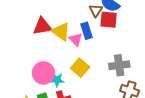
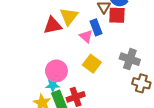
yellow triangle: (61, 32) -> (69, 16), moved, turned 36
gray cross: (119, 65) -> (130, 59), turned 30
cyan star: (57, 80) -> (53, 85), moved

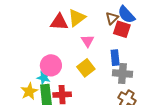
blue rectangle: (96, 27) -> (115, 58), moved
gray cross: (130, 59) -> (122, 74), turned -30

